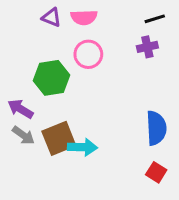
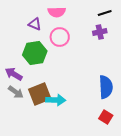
purple triangle: (51, 17) -> (35, 24), moved

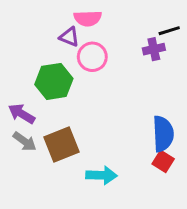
black line: (105, 13) -> (169, 31), moved
purple triangle: (35, 24) -> (69, 37), moved
cyan arrow: (56, 100) -> (102, 175), moved
red square: (106, 117) -> (163, 161), moved

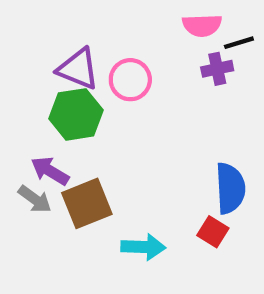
pink semicircle: (88, 18) -> (202, 25), moved
purple triangle: (69, 37) -> (78, 69), moved, size x1.5
purple arrow: (22, 114) -> (50, 171), moved
red square: (163, 161) -> (213, 232), moved

